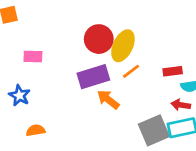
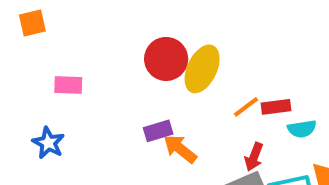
orange line: (131, 71) -> (246, 107), moved
purple rectangle: (93, 77) -> (158, 131), moved, size x0.6
red arrow: (181, 105) -> (254, 157), moved, turned -78

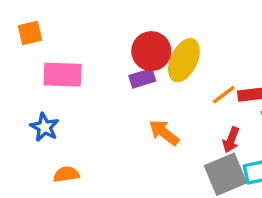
orange square: (32, 23) -> (30, 33), moved
pink rectangle: (68, 85) -> (63, 75), size x1.5
purple rectangle: (158, 131) -> (142, 78), moved

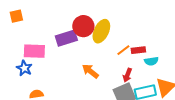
pink rectangle: (63, 75) -> (34, 51), moved
purple rectangle: (142, 78) -> (66, 38), moved, size x1.5

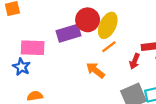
orange line: (123, 50) -> (109, 47), moved
red arrow: (127, 75) -> (135, 61), moved

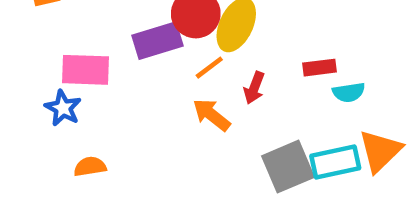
orange line: (109, 47) -> (209, 68), moved
red arrow: (135, 61) -> (254, 88), moved

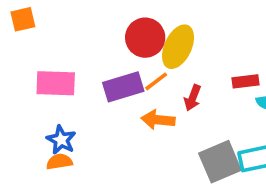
purple rectangle: (158, 41) -> (123, 87), moved
blue star: (63, 108) -> (61, 140), moved
orange arrow: (212, 115) -> (158, 120), turned -32

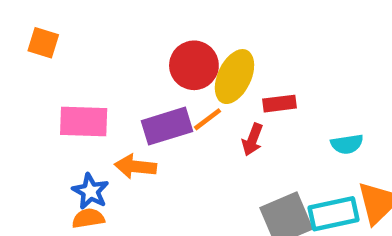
orange square: (23, 19) -> (43, 43), turned 30
red rectangle: (246, 81) -> (279, 104), moved
orange arrow: (158, 120) -> (135, 167), moved

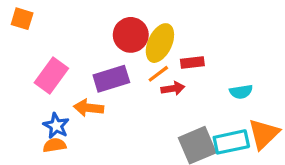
orange line: (207, 119) -> (158, 74), moved
pink rectangle: (84, 122) -> (51, 75), turned -56
red arrow: (252, 140) -> (173, 88), turned -120

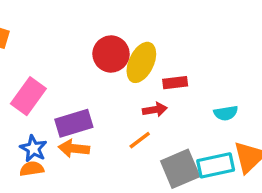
orange line: (158, 74) -> (140, 140), moved
purple rectangle: (111, 79) -> (74, 123), moved
orange arrow: (89, 108) -> (74, 148), moved

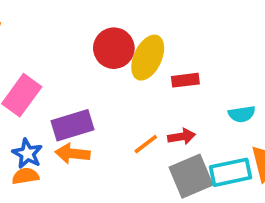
red arrow: (155, 110) -> (182, 137), moved

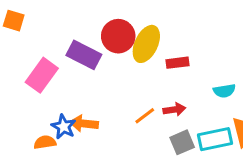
purple rectangle: (72, 125) -> (84, 55), moved, turned 44
blue star: (27, 154) -> (64, 127), moved
gray square: (191, 176) -> (182, 142), size x0.7

